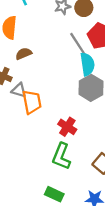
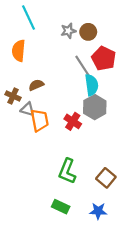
brown semicircle: (24, 54) -> (36, 85), moved
red cross: (67, 127) -> (73, 121), moved

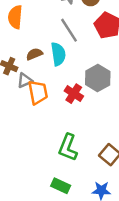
gray line: (83, 66) -> (69, 30), moved
cyan semicircle: (92, 85) -> (58, 54), moved
gray triangle: (27, 109) -> (25, 80), turned -40

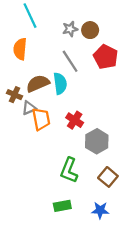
brown semicircle: (34, 54) -> (38, 83), size x1.5
gray hexagon: (98, 78) -> (97, 141), moved
green rectangle: (61, 186) -> (62, 206), turned -36

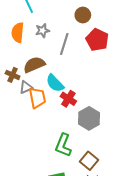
gray star: (70, 29) -> (42, 31), moved
gray line: (70, 61) -> (64, 44), turned 50
cyan semicircle: (60, 83) -> (55, 83), moved, turned 144
brown square: (108, 177) -> (89, 161), moved

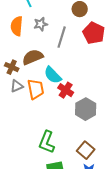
gray triangle: (26, 87) -> (17, 86), moved
green L-shape: (63, 145) -> (47, 142), moved

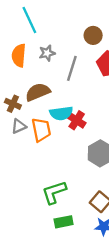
cyan semicircle: (53, 75) -> (61, 113), turned -54
red cross: (66, 90) -> (77, 120), moved
green L-shape: (47, 142) -> (54, 192), turned 50

